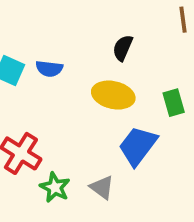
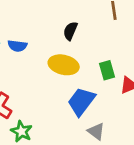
gray triangle: (102, 187) -> (96, 131), moved

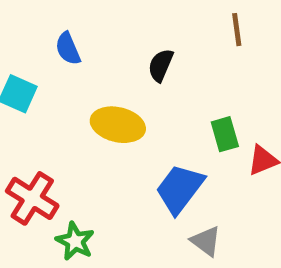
blue semicircle: (17, 46) -> (68, 49), moved, turned 60
yellow ellipse: (64, 65) -> (118, 125), moved

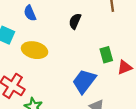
yellow ellipse: (118, 125) -> (35, 50), moved

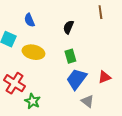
green rectangle: (106, 55) -> (70, 56), moved
red triangle: (125, 67) -> (104, 77), moved

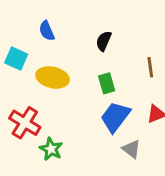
brown line: (100, 12) -> (150, 67), moved

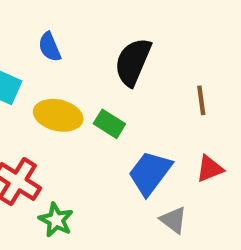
black semicircle: (104, 41) -> (133, 62), size x1.6
green rectangle: (107, 83) -> (109, 124), moved, turned -42

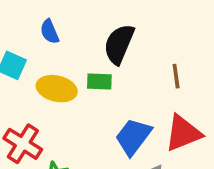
green rectangle: (109, 124) -> (99, 81), moved, turned -30
red triangle: (210, 169) -> (183, 133), size x1.6

